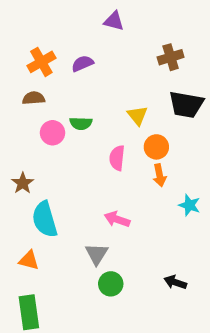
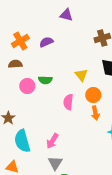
pink arrow: (117, 219) -> (52, 141), moved, turned -77

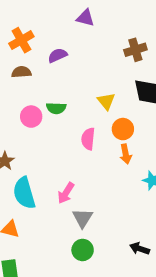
orange cross: (20, 41) -> (21, 40), moved
brown semicircle: (15, 64) -> (21, 72), moved
gray triangle: (55, 163) -> (83, 218), moved

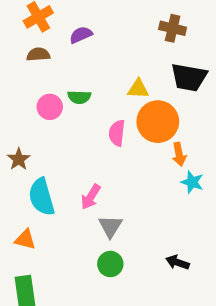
brown cross: (135, 50) -> (173, 28), turned 30
yellow triangle: (106, 101) -> (138, 89), turned -48
orange circle: (123, 129) -> (158, 122), size x1.6
orange arrow: (126, 154) -> (179, 154), moved

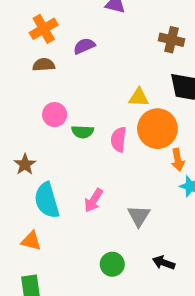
green semicircle: (79, 97) -> (83, 132), moved
gray triangle: (110, 226) -> (139, 216), moved
black arrow: (177, 262) -> (164, 263), moved

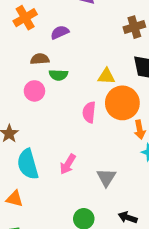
brown cross: (171, 40) -> (134, 27), turned -30
brown semicircle: (44, 65) -> (40, 59), moved
green semicircle: (83, 132) -> (58, 75), moved

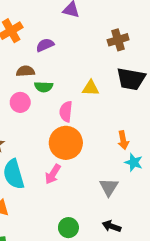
orange circle: (122, 103) -> (66, 143), moved
pink semicircle: (89, 112) -> (66, 112), moved
gray triangle: (106, 177) -> (109, 187), moved

